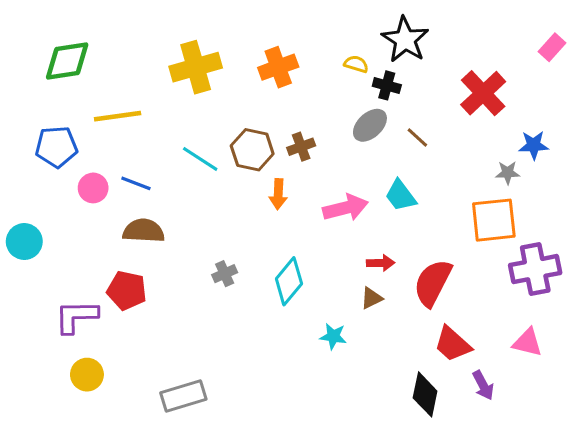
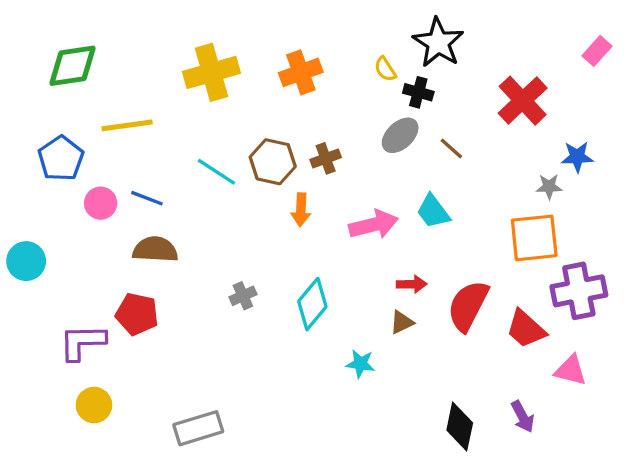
yellow semicircle: (356, 64) -> (385, 69), turned -140
blue pentagon: (56, 147) -> (61, 158), turned -30
red trapezoid: (453, 344) -> (526, 329), moved

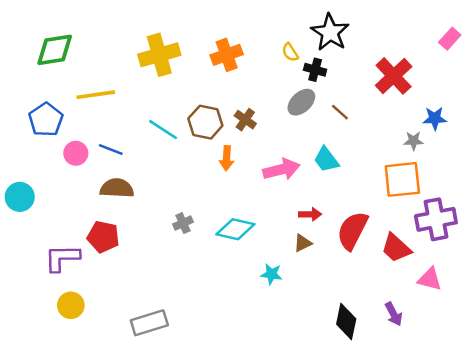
brown cross: (326, 158) -> (245, 120), turned -35
cyan diamond: (312, 304) -> (235, 229), turned 63

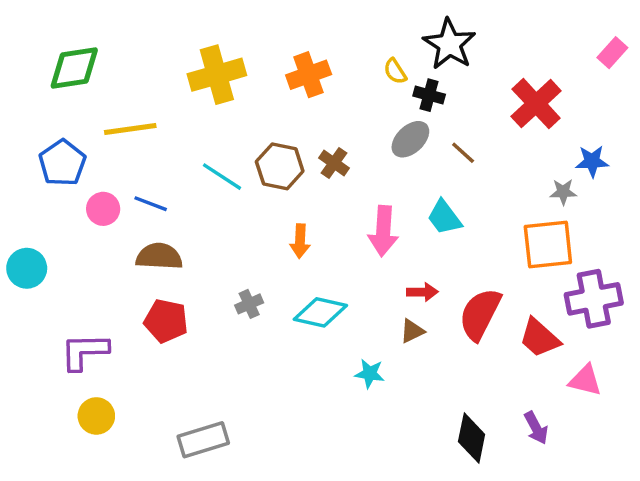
orange arrow: (227, 158) -> (300, 241), moved
pink arrow: (281, 169) -> (383, 231), turned 108
red pentagon: (103, 237) -> (166, 321), moved

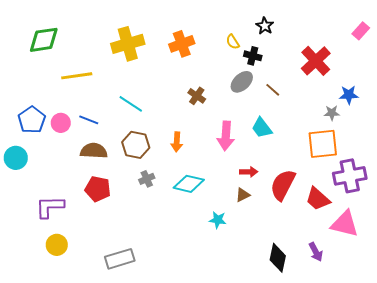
black star: (449, 44) -> (265, 26), size x0.6
blue pentagon: (62, 163) -> (32, 120), moved
brown hexagon: (280, 166) -> (136, 145), moved
pink triangle: (585, 380) -> (345, 224), size x1.4

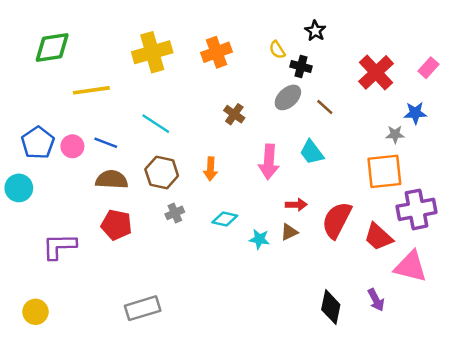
pink rectangle: (361, 31) -> (428, 68), moved
cyan diamond: (189, 184) -> (225, 219), size x0.7
cyan star: (218, 220) -> (259, 239), moved
yellow circle: (57, 245) -> (35, 312), moved

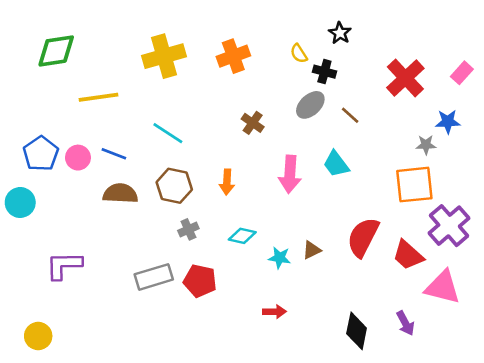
red arrow: (296, 205) -> (274, 312), moved
purple cross: (417, 209) -> (449, 226), turned -30
red pentagon: (116, 225) -> (200, 281), moved
gray rectangle: (143, 308) -> (154, 277), moved

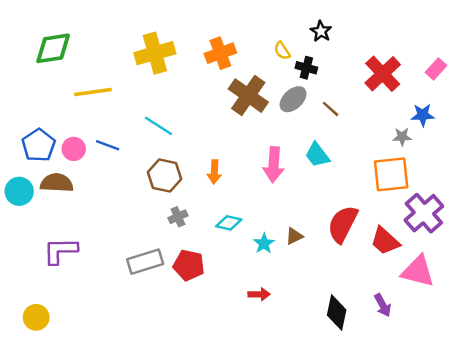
brown cross: (253, 123) -> (248, 96), moved, size x1.8
brown semicircle: (120, 194) -> (57, 183), moved
cyan star: (280, 258) -> (264, 243), turned 30

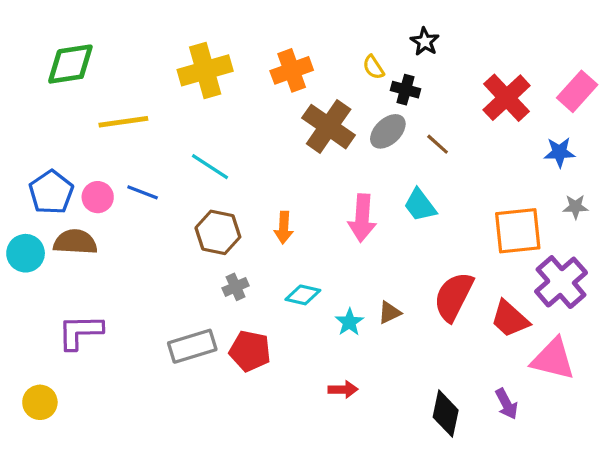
pink rectangle: (436, 69) -> (577, 91), size x1.4
gray star: (402, 137) -> (575, 207), moved
yellow circle: (36, 317) -> (40, 402), moved

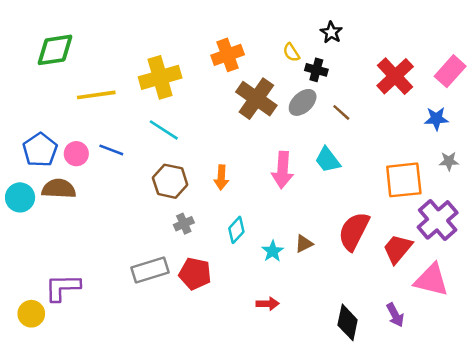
yellow cross: (205, 70) -> (160, 77), moved
cyan diamond: (303, 295) -> (236, 230), turned -60
red trapezoid: (510, 319) -> (398, 249), turned 88
purple L-shape: (80, 332) -> (63, 287), moved

